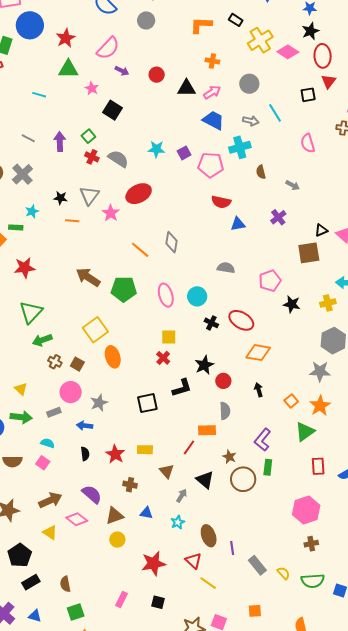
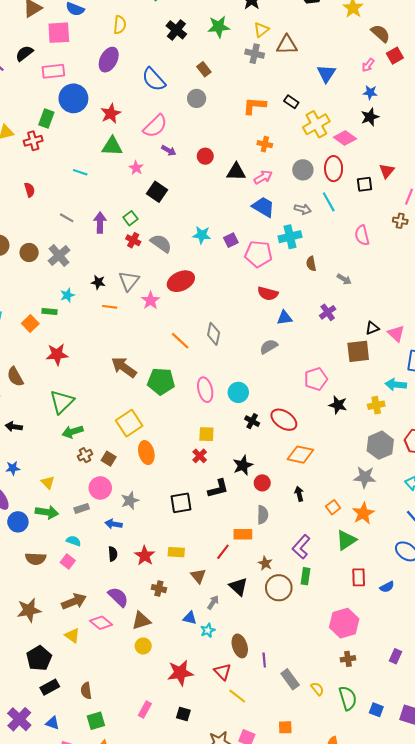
red ellipse: (323, 56) -> (334, 169), moved
gray semicircle: (226, 268) -> (269, 347), moved, turned -42
brown cross: (55, 362) -> (85, 455), turned 32
blue triangle: (146, 513) -> (190, 618), moved
green semicircle: (313, 581) -> (348, 698), turned -105

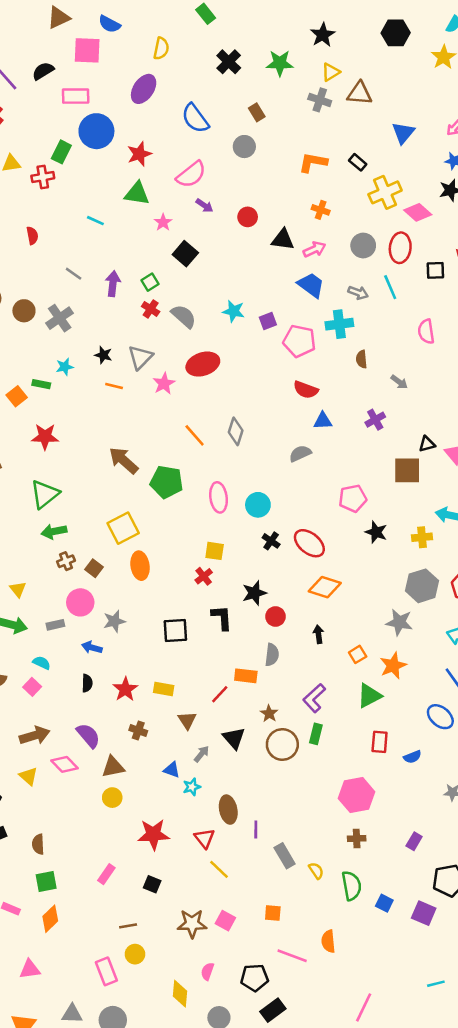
black L-shape: (218, 488) -> (222, 618), turned -85

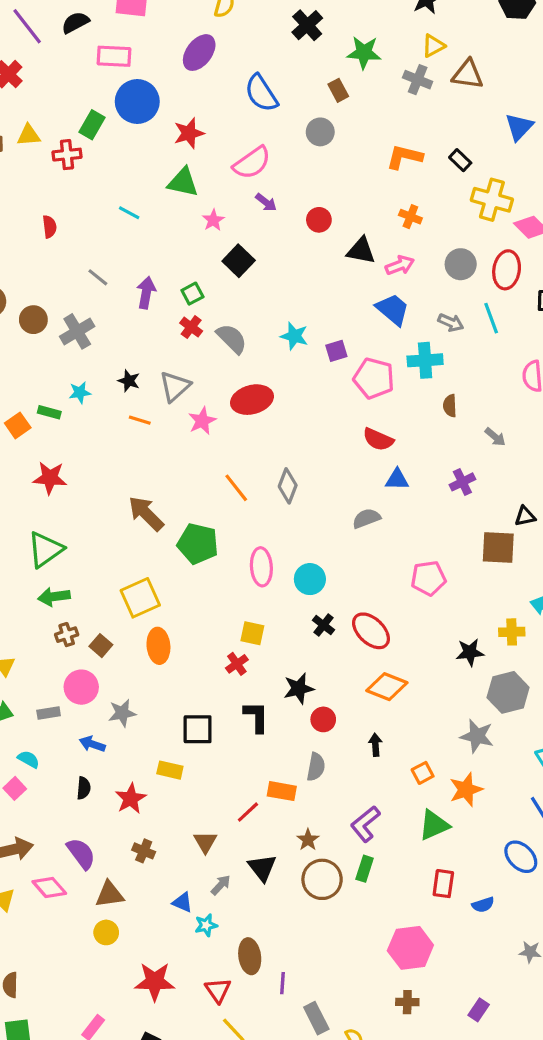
green star: (280, 63) -> (364, 53), moved
yellow cross: (385, 192) -> (492, 200), turned 36
black star: (376, 532) -> (470, 652), moved, turned -30
yellow rectangle: (164, 689) -> (170, 770), moved

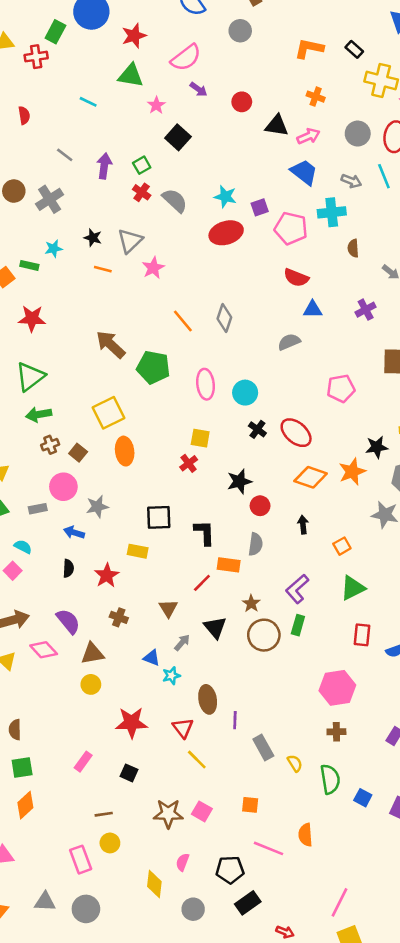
red ellipse: (252, 400) -> (226, 233), moved
black L-shape: (256, 717) -> (204, 533), moved
orange star: (466, 790) -> (352, 472), moved

